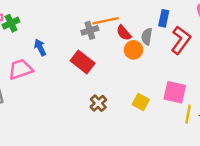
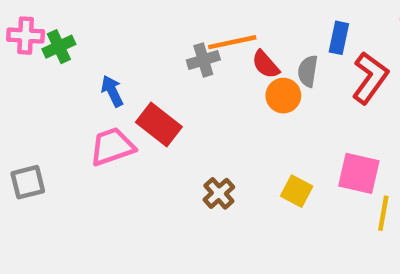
red rectangle: (83, 62) -> (159, 124), moved
pink trapezoid: (21, 69) -> (112, 147), moved

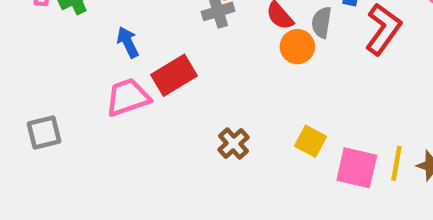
red rectangle: (159, 124) -> (174, 75), turned -69
pink square: (359, 173) -> (357, 168), moved

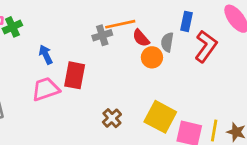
red rectangle: (174, 75) -> (75, 75), turned -48
yellow square: (311, 141) -> (160, 117), size x1.6

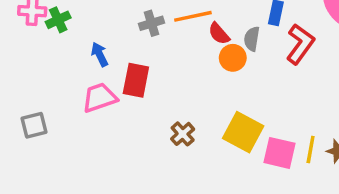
gray cross: (102, 35) -> (151, 23), moved

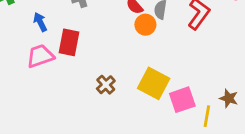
yellow line: (311, 149) -> (207, 116), moved
pink square: (279, 153) -> (182, 100), turned -32

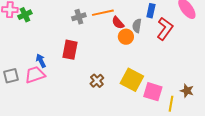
blue arrow: (40, 22) -> (41, 61), moved
pink trapezoid: (40, 56) -> (35, 75), moved
pink square: (182, 100) -> (153, 92), turned 36

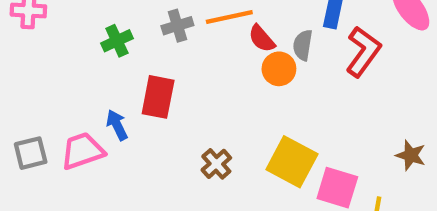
green cross: (25, 15) -> (117, 41), moved
blue arrow: (41, 61) -> (117, 125), moved
brown star: (187, 91) -> (411, 155), moved

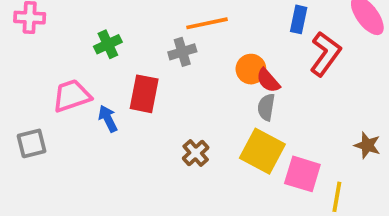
gray cross: (177, 26) -> (182, 52), moved
red semicircle: (262, 39) -> (268, 80), moved
gray semicircle: (303, 45) -> (266, 107), moved
pink trapezoid: (82, 151) -> (72, 96), moved

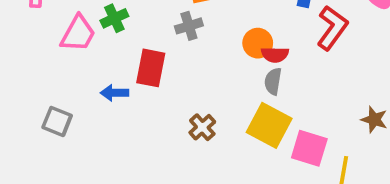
red semicircle: (268, 80) -> (275, 55), turned -48
pink trapezoid: (72, 96) -> (78, 34), moved, turned 138
blue arrow: (108, 119) -> (114, 93), turned -64
gray square: (32, 143) -> (57, 121), moved, turned 36

